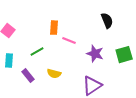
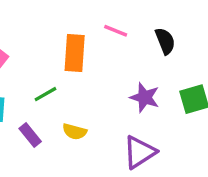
orange rectangle: (54, 28) -> (75, 53), size x1.5
pink line: (69, 41) -> (116, 31), moved

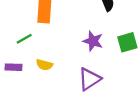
purple rectangle: (30, 135) -> (14, 67), turned -49

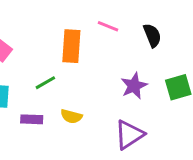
purple star: (93, 41) -> (134, 86), turned 30

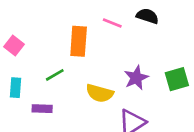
black semicircle: (152, 35) -> (147, 16), moved, turned -50
yellow semicircle: (71, 116) -> (100, 93), moved, size x1.4

